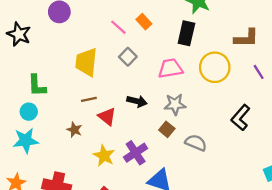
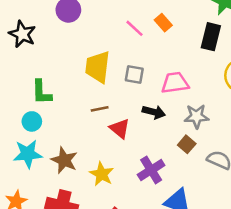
gray square: (128, 57) -> (134, 74), moved, turned -36
pink trapezoid: (170, 68) -> (175, 83), moved
brown star: (74, 130) -> (64, 160), moved, size x1.5
yellow star: (104, 156) -> (102, 174), moved

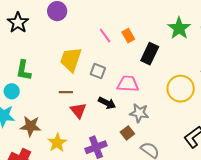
black rectangle: (211, 37) -> (150, 54), moved
brown star: (64, 160) -> (31, 126), turned -30

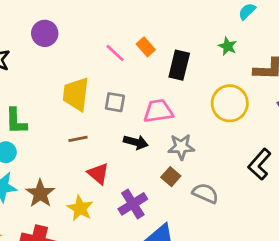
green star: (179, 28) -> (228, 46), moved, size x0.6
red triangle: (78, 110) -> (98, 174), moved
brown star: (31, 126) -> (40, 193), turned -30

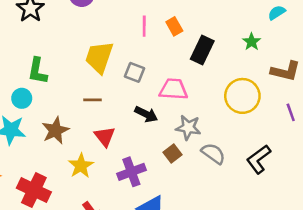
pink line: (115, 53) -> (144, 26), turned 36
brown star: (40, 193) -> (55, 130), moved
gray semicircle: (205, 193) -> (213, 153), moved

